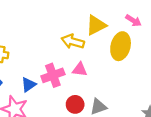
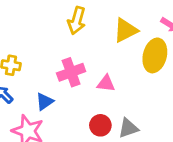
yellow arrow: (73, 41) -> (77, 21), moved, turned -90
pink cross: (53, 75) -> (71, 72), moved

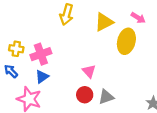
pink cross: (71, 72) -> (41, 54), moved
pink triangle: (106, 83) -> (89, 71), moved, turned 40

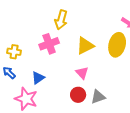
yellow triangle: (104, 22) -> (85, 46), moved
pink cross: (41, 54) -> (49, 44), moved

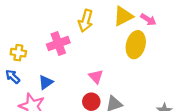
yellow arrow: (61, 20) -> (86, 21), moved
yellow triangle: (85, 46) -> (123, 16), moved

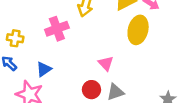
pink triangle: (96, 77) -> (106, 63), moved

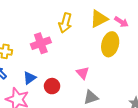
red circle: (91, 90) -> (52, 86), moved

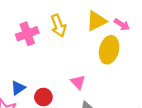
yellow arrow: (65, 23) -> (58, 26), turned -36
pink cross: (41, 43) -> (27, 34), moved

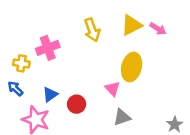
pink cross: (27, 34) -> (48, 48), moved
yellow ellipse: (109, 50) -> (132, 67), moved

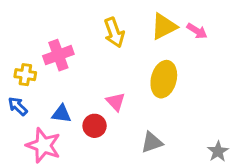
pink triangle: (112, 89) -> (116, 102), moved
blue triangle: (50, 95) -> (61, 114), turned 42

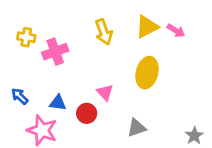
yellow cross: (25, 75) -> (26, 37), moved

